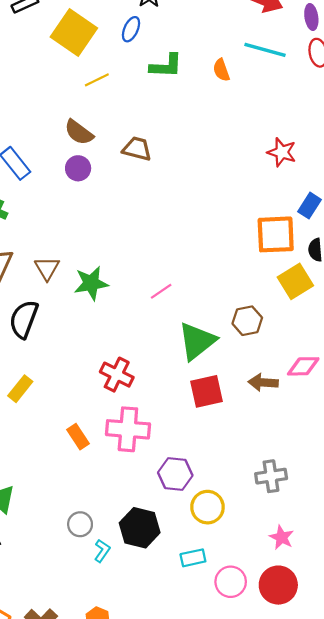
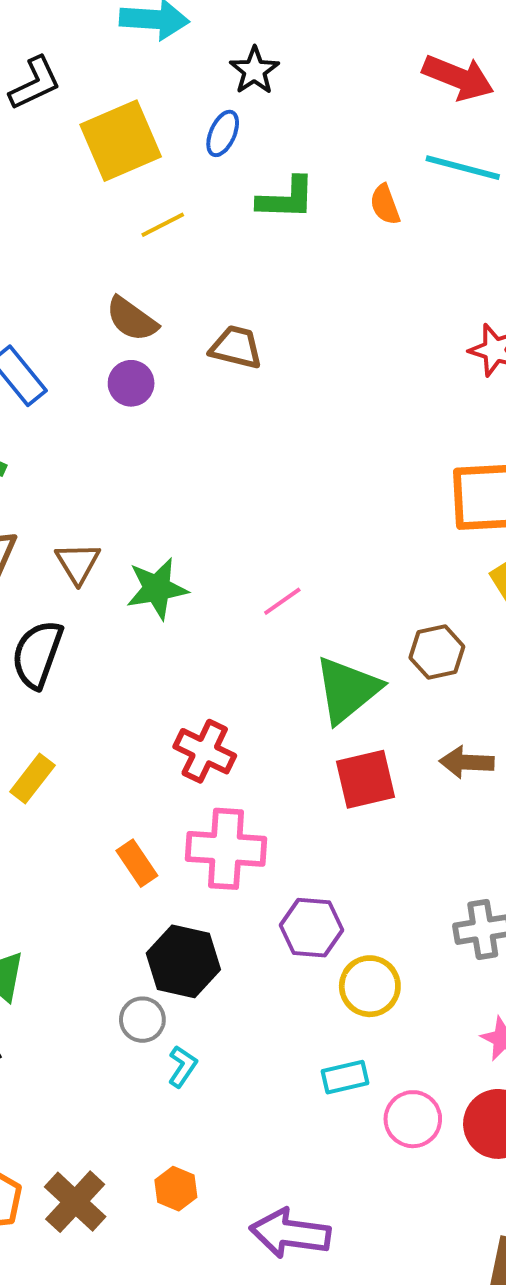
yellow square: (74, 32) -> (121, 141), turned 33
black hexagon: (140, 528) -> (183, 961), moved

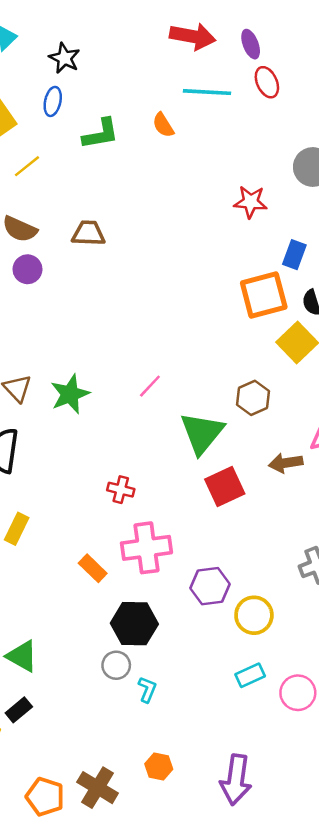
red cross: (205, 751) -> (121, 490), size x0.7
purple arrow: (290, 1233) -> (236, 780), turned -78

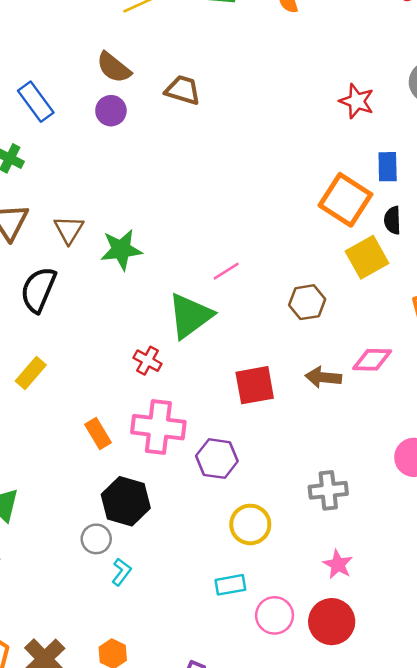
blue rectangle: (294, 255) -> (388, 167), turned -36
orange square: (264, 295) -> (345, 200), turned 33
pink line: (150, 386) -> (226, 271), moved
green triangle: (202, 433) -> (190, 316), moved
purple hexagon: (210, 586) -> (217, 459), moved

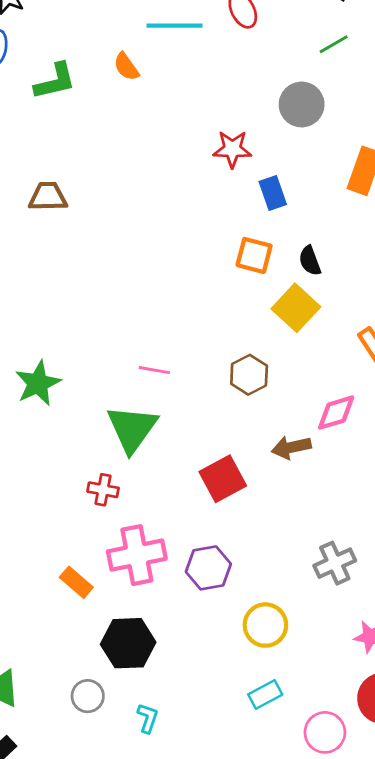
blue rectangle: (388, 167) -> (273, 193), moved
orange square: (345, 200) -> (254, 255), size x0.7
pink line: (226, 271) -> (154, 370), turned 60
gray circle: (96, 539) -> (88, 696), moved
pink circle: (275, 615) -> (325, 732), moved

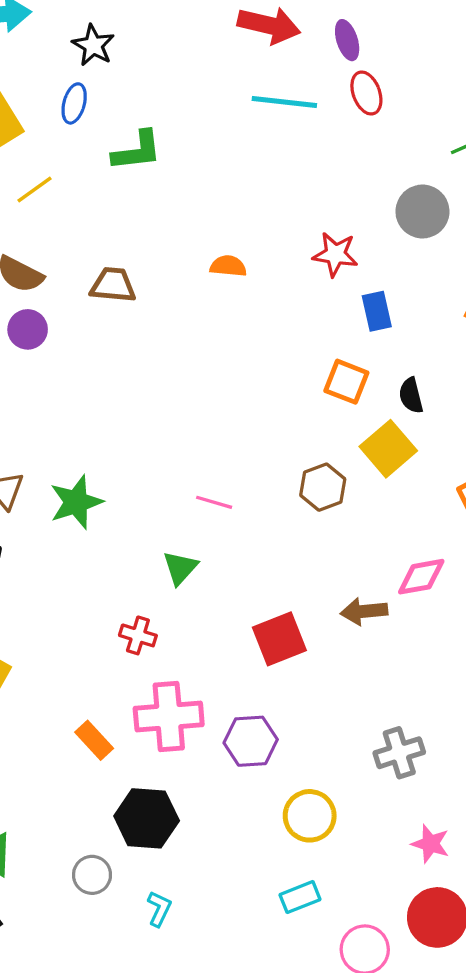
orange semicircle: (126, 67) -> (228, 266), moved, turned 124
brown hexagon: (249, 375) -> (323, 487), moved
green triangle: (132, 429) -> (180, 568), size x0.6

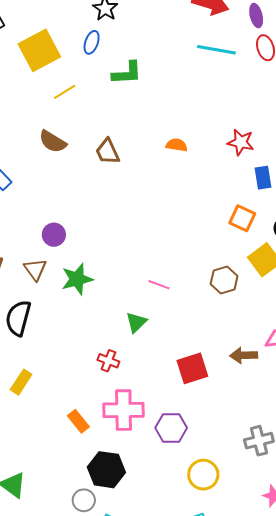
brown trapezoid: (113, 285) -> (107, 152), turned -124
purple circle: (28, 329) -> (54, 235), moved
gray circle: (92, 875) -> (84, 500), moved

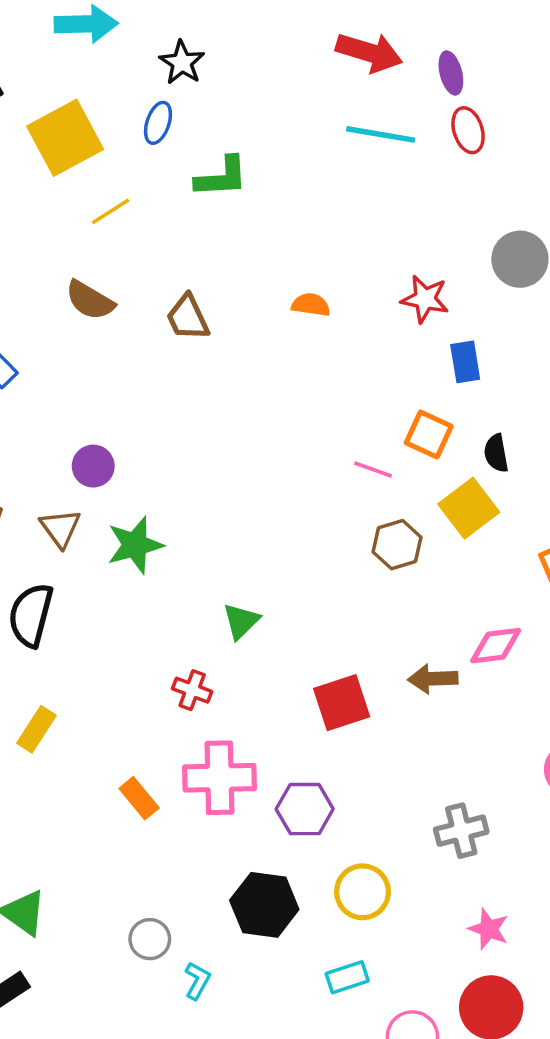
pink line: (159, 285) -> (373, 469), moved
black hexagon: (106, 470) -> (264, 905), moved

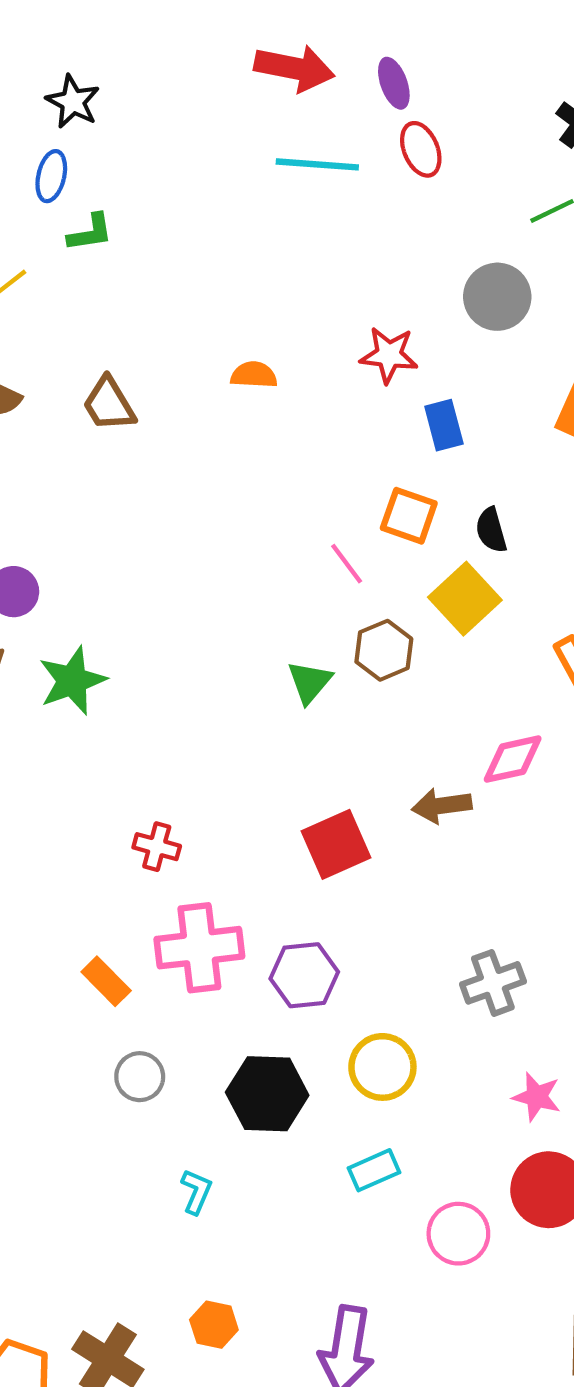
green L-shape: (222, 177) -> (90, 233), moved, size x0.7
pink line: (373, 469) -> (347, 564), turned 39
green triangle: (241, 621) -> (310, 682), moved
gray circle: (150, 939) -> (140, 1077), moved

